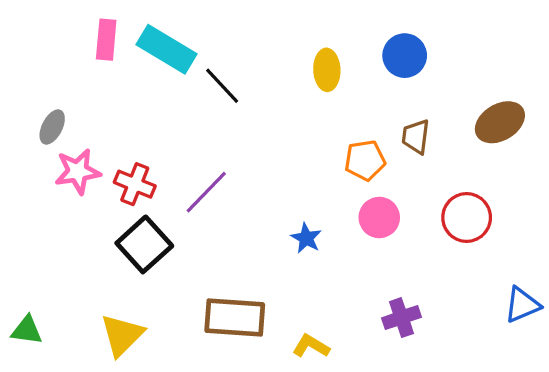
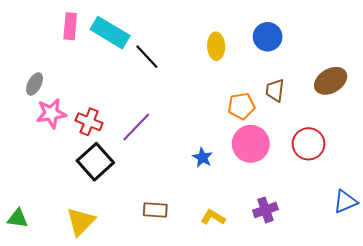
pink circle: (379, 217) -> (251, 144), size x1.4
brown rectangle: (235, 318) -> (155, 210), size x0.6
yellow L-shape: (311, 346) -> (213, 217), moved

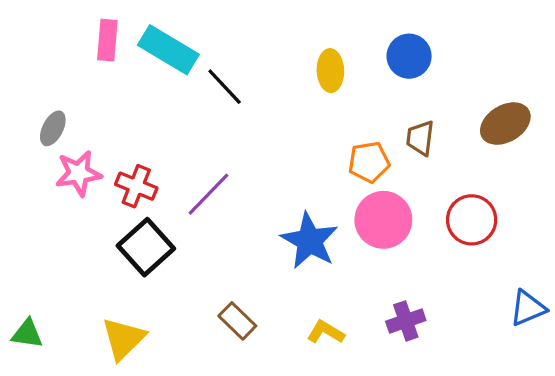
blue star: (202, 157) -> (310, 241), size x1.8
brown rectangle: (155, 210) -> (237, 321), turned 40

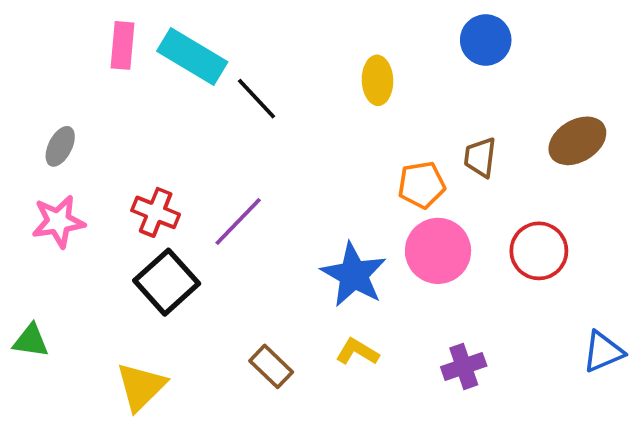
blue circle: (409, 56) -> (486, 40), moved
pink star: (78, 173) -> (58, 222), moved
yellow L-shape: (326, 332) -> (357, 352), moved
green triangle: (27, 334) -> (31, 341), moved

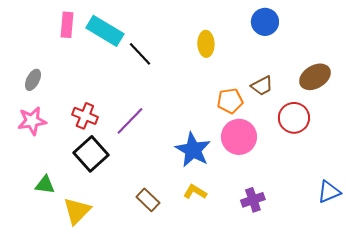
brown trapezoid: (480, 157) -> (262, 86), turned -125
red circle: (539, 251) -> (294, 118), moved
green triangle: (31, 341) -> (45, 185), moved

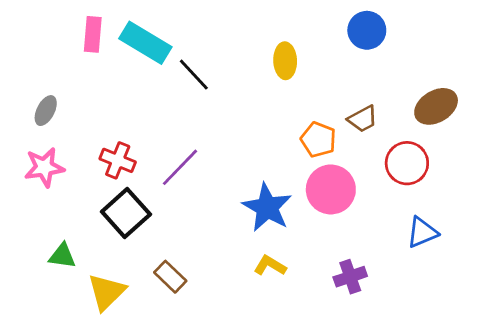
orange pentagon: (230, 101) -> (318, 140), turned 30
blue triangle: (329, 192) -> (422, 232), moved
brown rectangle: (148, 200) -> (170, 277), moved

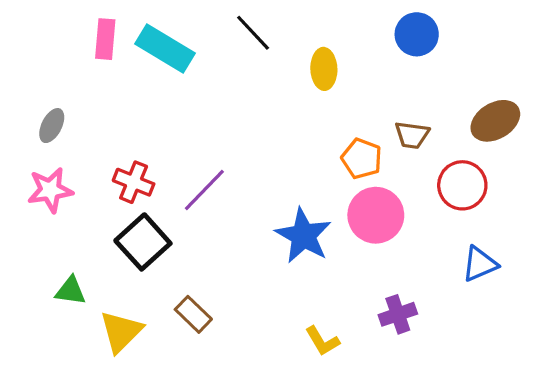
black line: (194, 75) -> (253, 33), moved
brown trapezoid: (363, 119) -> (412, 135), turned 36
yellow L-shape: (270, 266) -> (322, 341), moved, turned -152

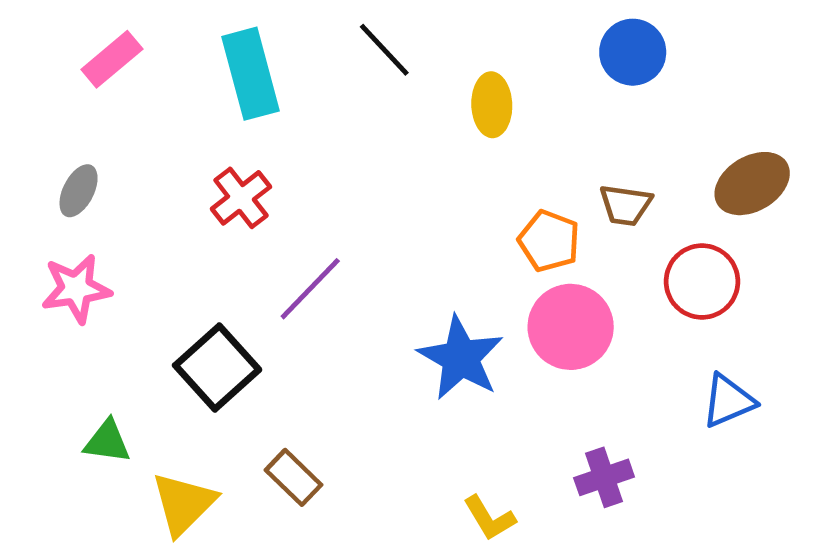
pink rectangle: (105, 39) -> (112, 59), moved, turned 45
cyan rectangle: (165, 48) -> (251, 74), turned 44
red cross: (134, 182) -> (241, 198), moved, turned 30

